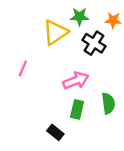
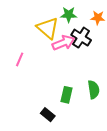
yellow triangle: (55, 32) -> (48, 28), turned -45
pink arrow: (76, 80) -> (63, 43), moved

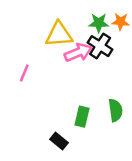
green star: (69, 15) -> (99, 23), moved
yellow triangle: (48, 28) -> (59, 34), turned -45

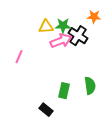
green star: (99, 23) -> (63, 26), moved
yellow triangle: (59, 34) -> (46, 27), size x0.7

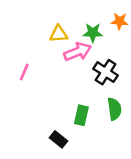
green star: (63, 26) -> (93, 33), moved
black cross: (78, 36) -> (106, 72), moved

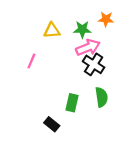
pink arrow: (78, 52) -> (88, 47), moved
pink line: (24, 72) -> (31, 61), moved

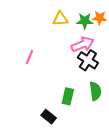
green star: (82, 29) -> (85, 21), moved
yellow triangle: (52, 30) -> (60, 19), moved

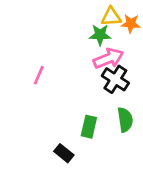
yellow triangle: (60, 19) -> (111, 17), moved
green star: (85, 21) -> (100, 35), moved

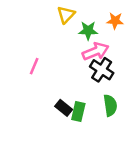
yellow triangle: (111, 17) -> (66, 15), moved, turned -42
black rectangle: (64, 153) -> (64, 108), moved

